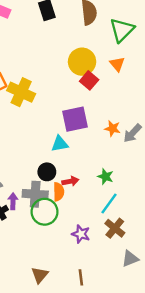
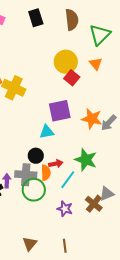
orange star: (113, 128) -> (92, 119), size x1.5
green star: (105, 177) -> (86, 160), size x1.6
cyan line: (109, 204) -> (68, 180), moved
gray triangle: (130, 259) -> (107, 194), moved

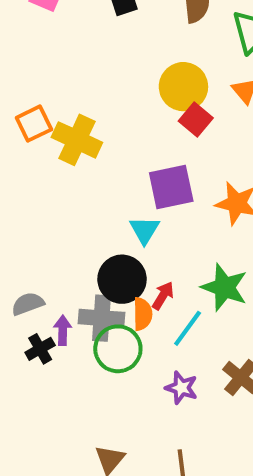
cyan triangle: (47, 132) -> (145, 230), turned -49
black circle: (36, 156) -> (122, 279), size x1.5
red arrow: (56, 164) -> (163, 296), turned -48

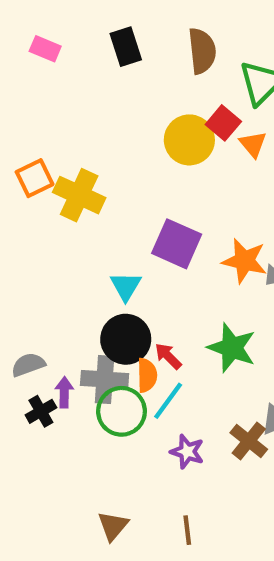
red square: (196, 119) -> (223, 123), moved
purple square: (171, 187) -> (177, 244), turned 36
cyan triangle: (145, 230) -> (126, 286), moved
red arrow: (163, 296) -> (168, 356), turned -76
cyan line: (188, 328) -> (168, 401), moved

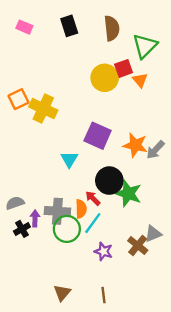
red square: (223, 123) -> (124, 68), turned 30
black circle: (126, 339) -> (109, 181), moved

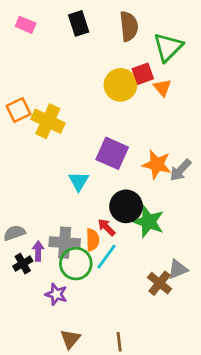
purple star: (103, 251) -> (56, 294), moved

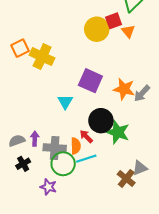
purple arrow: (38, 251) -> (35, 139), moved
cyan line: (107, 257) -> (86, 159), turned 36

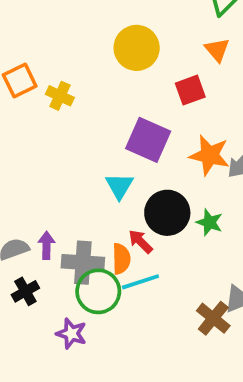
red square: (114, 21) -> (190, 90), moved
yellow circle: (97, 29) -> (137, 48), moved
yellow cross: (42, 57) -> (60, 96), size x0.6
cyan triangle: (65, 102) -> (119, 186), moved
green star: (118, 132) -> (209, 222), moved, size x0.6

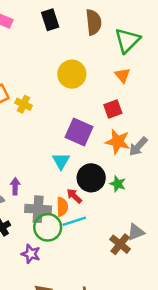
red square: (190, 90) -> (113, 109), moved
purple arrow: (46, 245) -> (15, 186), moved

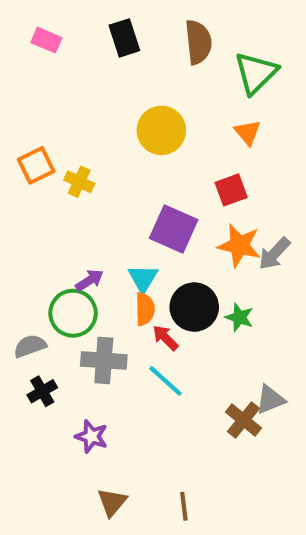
purple arrow: (15, 186) -> (89, 280), moved, turned 56
orange semicircle: (62, 207) -> (145, 309), moved
cyan line: (74, 221) -> (165, 381), turned 60
green circle: (48, 227) -> (73, 313), moved

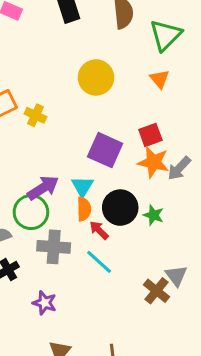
red square: (231, 190) -> (150, 135), moved
purple arrow: (89, 280) -> (43, 188), size x1.5
gray triangle: (270, 399) -> (176, 276), turned -45

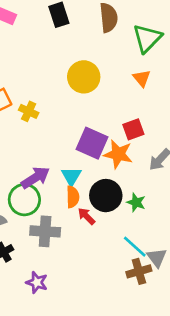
orange star: (153, 162) -> (118, 154), moved
cyan line: (99, 262) -> (135, 247), moved
brown cross: (156, 291) -> (139, 271), turned 35

